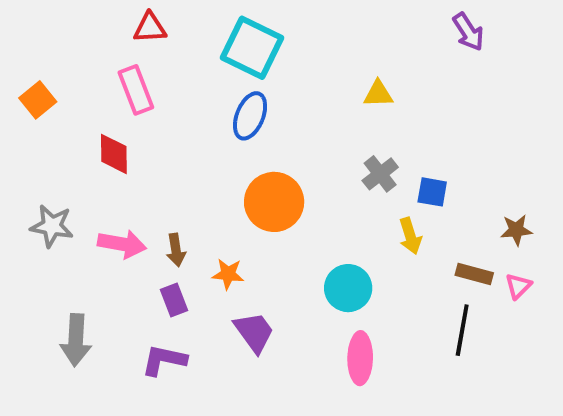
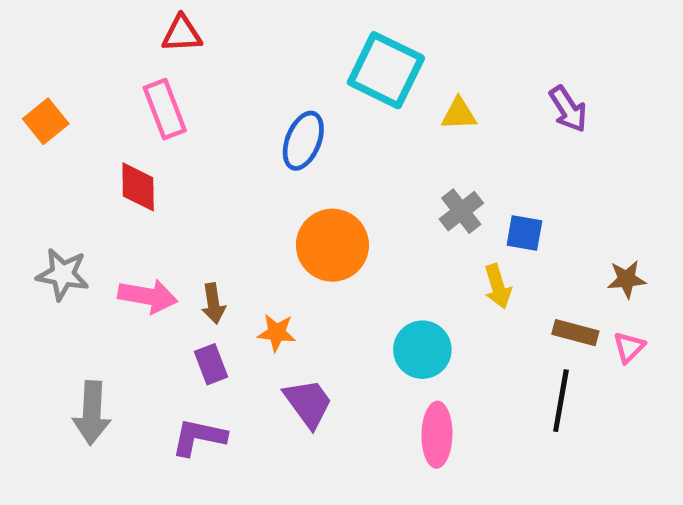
purple arrow: (468, 32) -> (568, 109), moved
cyan square: (252, 48) -> (386, 70), moved

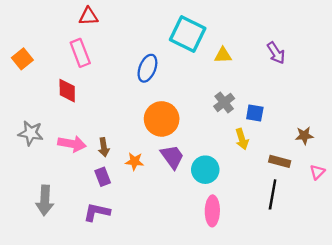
pink triangle: (629, 347) -> (317, 172), moved
purple trapezoid: (308, 403) -> (172, 157), moved

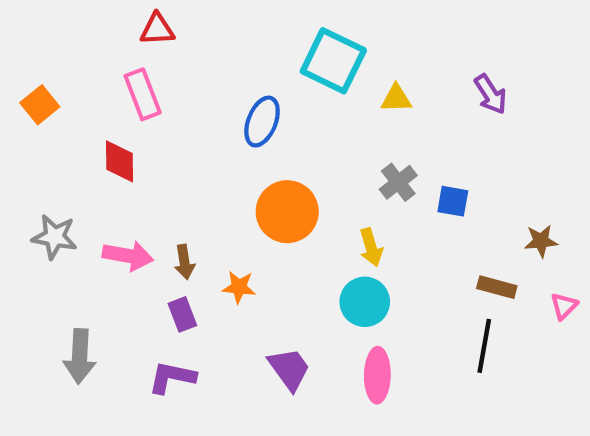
yellow arrow: (242, 139) -> (371, 247), moved
purple trapezoid: (172, 157) -> (289, 369), moved

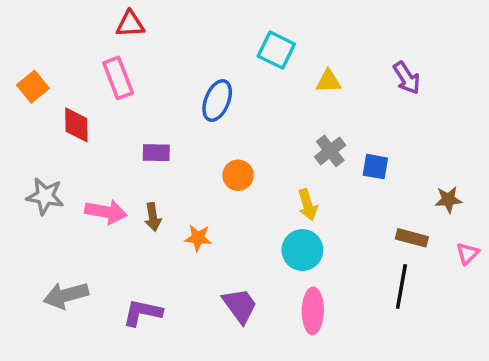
cyan square: (333, 61) -> (276, 50), size x0.7
red diamond: (119, 161) -> (76, 125), moved
orange circle: (287, 212) -> (238, 175), size x0.6
purple rectangle: (182, 314) -> (156, 153), moved, turned -68
gray arrow: (80, 356) -> (66, 295), turned 72

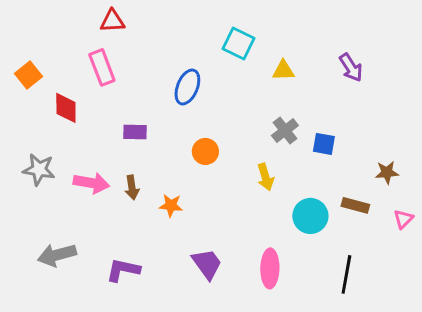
cyan circle: (302, 250) -> (310, 216), moved
black line: (401, 287) -> (346, 274), moved

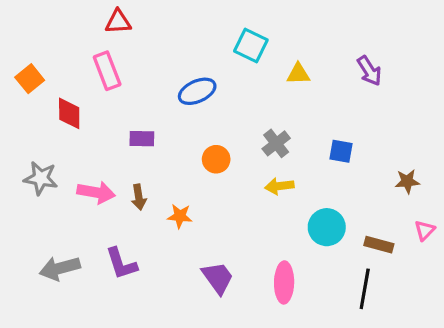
blue ellipse: (187, 87) -> (197, 91), turned 44
gray cross: (285, 130) -> (276, 143), moved
yellow arrow: (265, 177) -> (279, 186), turned 100
brown rectangle: (355, 205) -> (379, 245), moved
purple L-shape: (123, 270) -> (121, 264), moved, turned -120

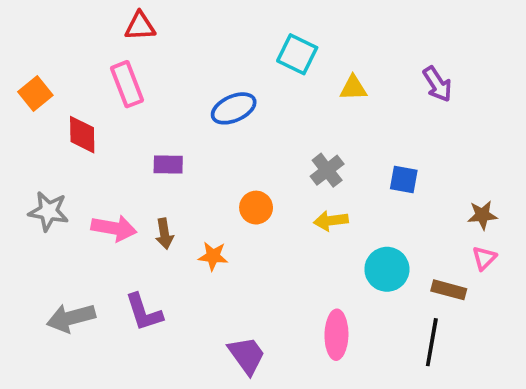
orange circle: (216, 159) -> (256, 208), moved
pink triangle: (425, 230) -> (484, 258), moved
purple trapezoid: (218, 278) -> (247, 355), moved

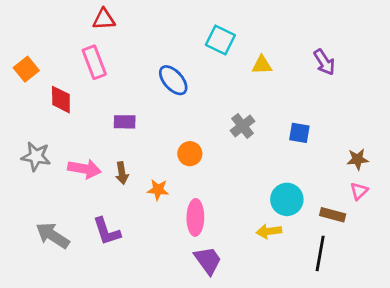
blue ellipse: (234, 108) -> (173, 80), turned 72
yellow arrow: (331, 221) -> (269, 231), moved
gray arrow: (71, 318) -> (53, 235), turned 48
pink ellipse: (336, 335) -> (195, 217), moved
purple trapezoid: (247, 355) -> (208, 260), moved

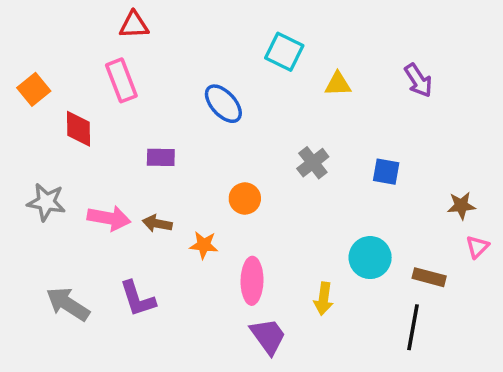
brown arrow: (122, 173) -> (157, 224), turned 110
pink triangle: (359, 191) -> (477, 247), moved
yellow arrow: (269, 231) -> (324, 299), moved, turned -75

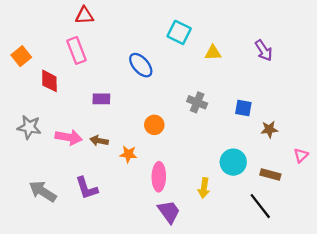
gray cross: (313, 163) -> (197, 102), turned -30
brown star: (461, 206) -> (269, 129), moved
black line: (413, 327) -> (260, 206), turned -48

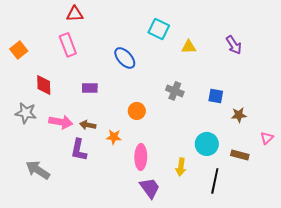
red diamond: (49, 81) -> (44, 85), moved
purple L-shape: (87, 188) -> (79, 150), moved, turned 30
black line: (260, 206) -> (215, 181), moved, turned 50

